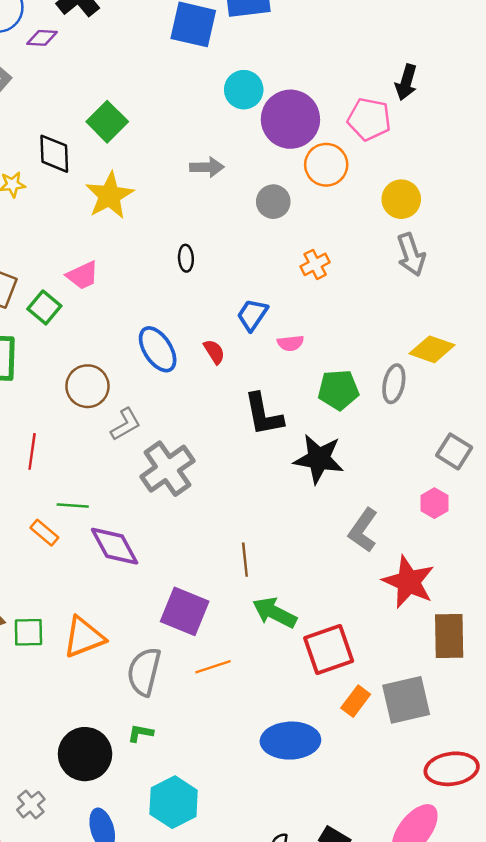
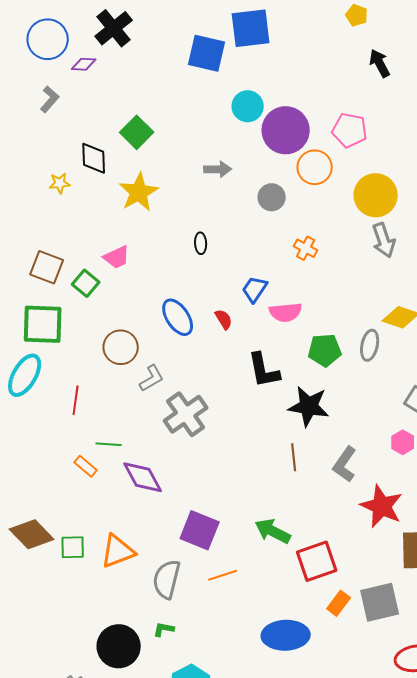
black arrow: (406, 82) -> (380, 63), moved, turned 136
yellow circle: (401, 199) -> (376, 195), size x1.4
orange cross: (315, 264) -> (306, 248), turned -35
pink semicircle: (290, 343) -> (286, 312), size x1.5
brown line: (245, 560) -> (294, 457), moved

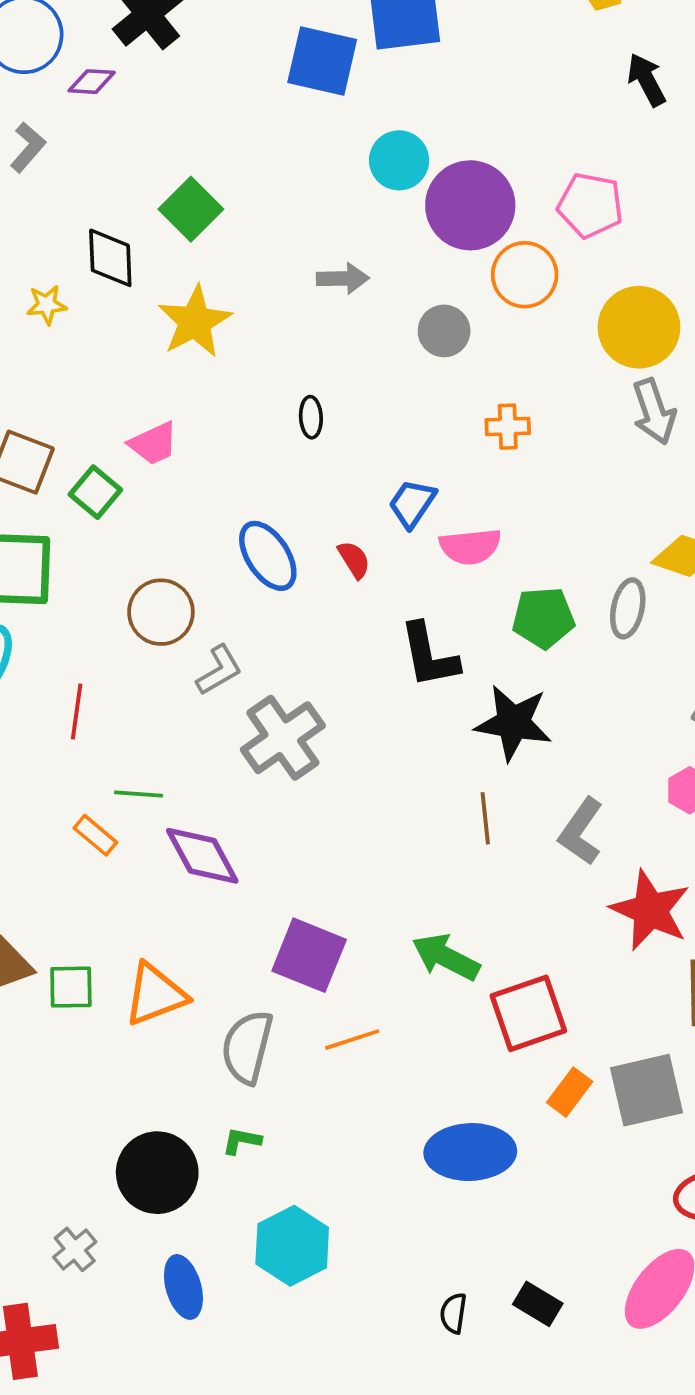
orange cross: (306, 248) -> (508, 427), turned -30

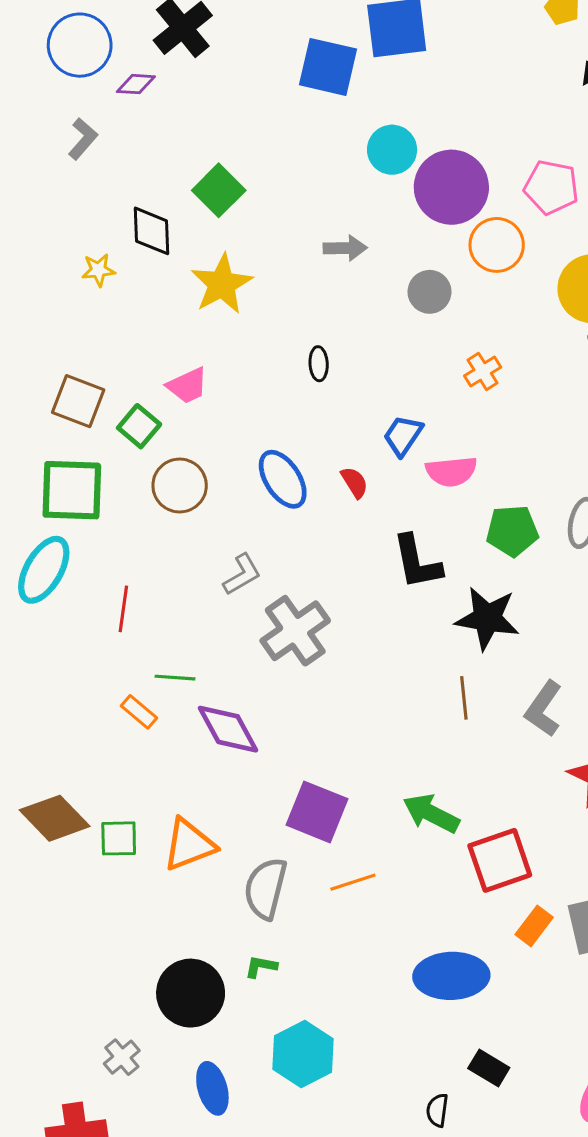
orange cross: (508, 427) -> (483, 371), turned -30
brown circle: (161, 612) -> (180, 485), moved
black rectangle: (538, 1304) -> (489, 1068), moved

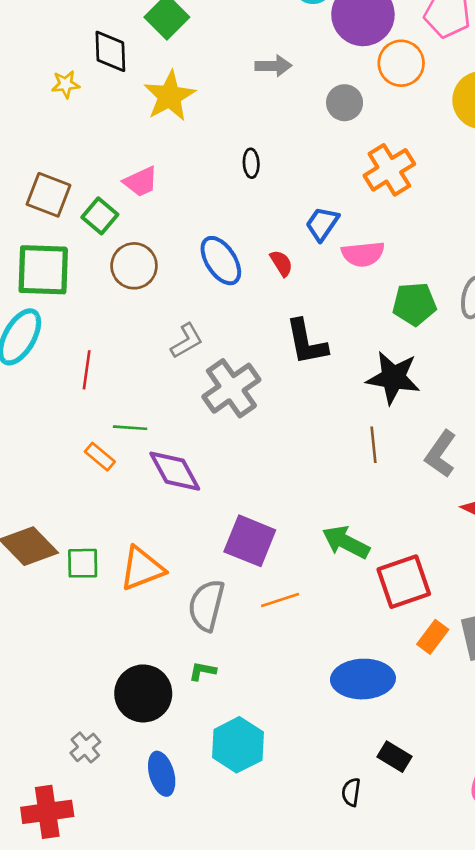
orange cross: (483, 371) -> (389, 170), size x1.6
black L-shape: (417, 562) -> (306, 342), moved

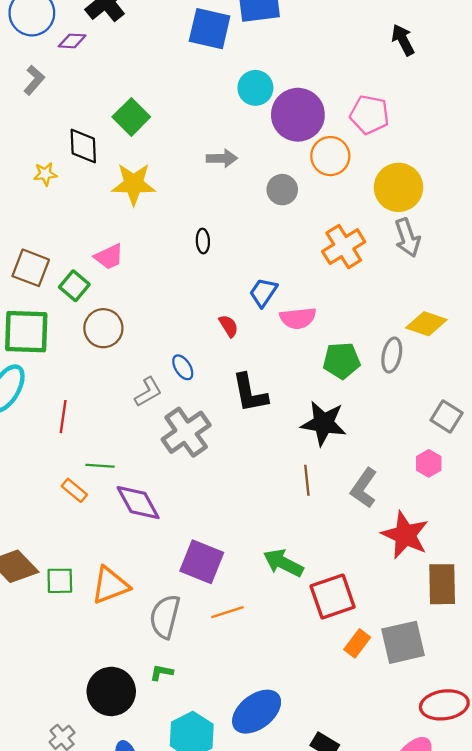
yellow star: (170, 96) -> (134, 184), turned 30
orange cross: (389, 170) -> (344, 247), moved
blue ellipse: (221, 261) -> (183, 367), moved, size x0.6
blue ellipse: (363, 679) -> (257, 712), moved, turned -36

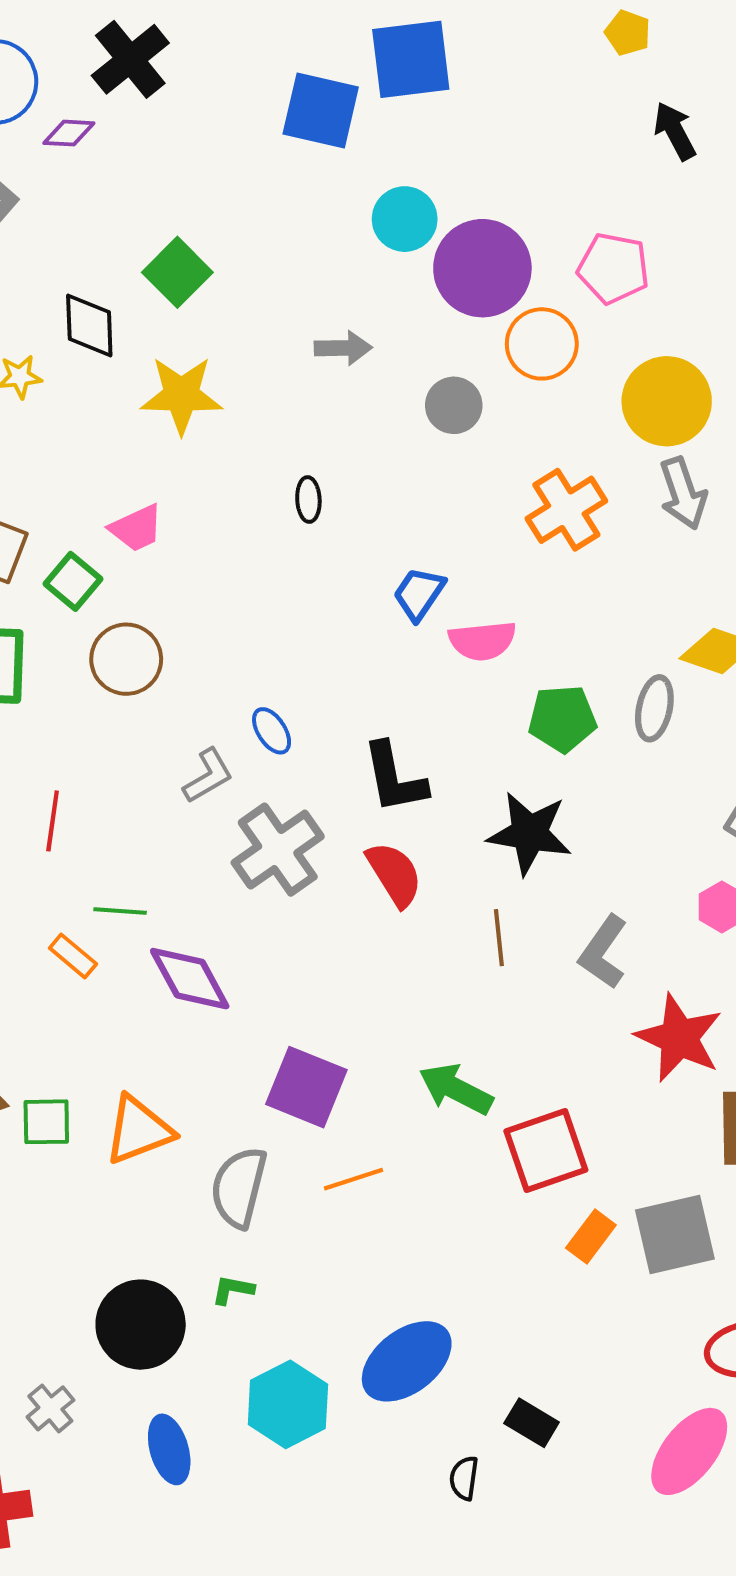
red semicircle: (229, 326) -> (394, 874), moved, size x1.6

